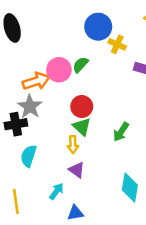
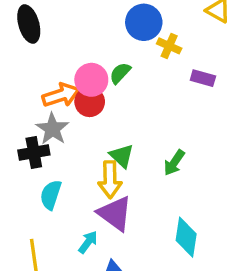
red circle: (82, 106) -> (90, 102), moved
yellow arrow: (73, 144) -> (110, 180), size x1.5
purple triangle: (77, 170) -> (115, 213), size x1.6

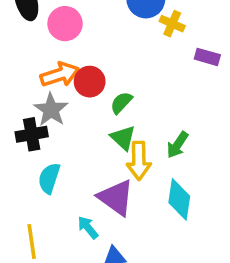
green semicircle: (120, 73) -> (121, 103), moved
pink circle: (91, 80) -> (65, 24), moved
yellow arrow: (110, 180) -> (139, 161), moved
cyan diamond: (186, 237) -> (179, 199), moved
cyan arrow: (88, 242) -> (88, 227), turned -75

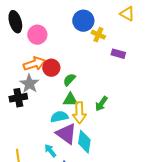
green triangle: (123, 138) -> (70, 100), turned -42
cyan semicircle: (49, 178) -> (59, 117), moved, turned 60
cyan diamond: (179, 199) -> (84, 142), moved

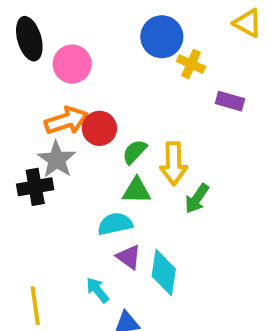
yellow arrow: (79, 113) -> (174, 163), moved
purple triangle: (66, 134) -> (129, 257), size x0.6

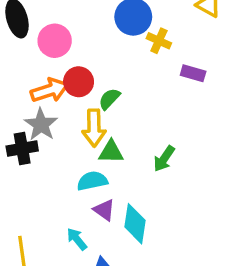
red circle: (99, 128) -> (79, 82), moved
green semicircle: (135, 152) -> (109, 99), moved
yellow arrow: (174, 163) -> (94, 128), moved

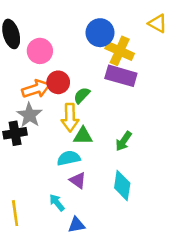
yellow cross: (159, 41) -> (120, 51), size x1.5
purple rectangle: (193, 73) -> (121, 76), moved, size x1.6
cyan diamond: (135, 224) -> (122, 186), moved

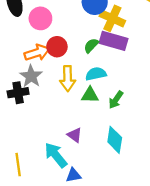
green semicircle: (82, 95) -> (91, 46), moved
green triangle: (83, 136) -> (90, 95), moved
cyan semicircle: (69, 158) -> (96, 74), moved
cyan arrow: (57, 203) -> (56, 155), size x1.6

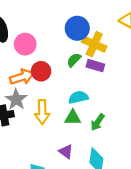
purple rectangle: (114, 41) -> (95, 66), size x0.7
green semicircle: (91, 46) -> (74, 60), moved
yellow arrow: (68, 79) -> (42, 112), moved
purple triangle: (75, 135) -> (66, 152), moved

